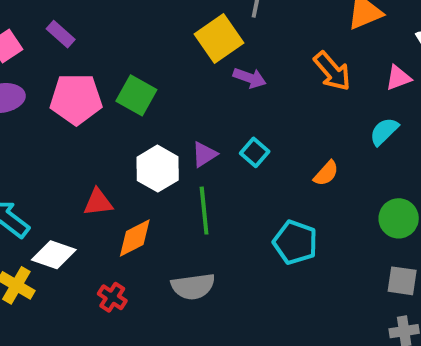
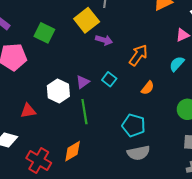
orange arrow: (332, 71) -> (138, 55), moved, turned -100
green square: (136, 95) -> (44, 33), moved
orange diamond: (135, 238) -> (73, 151), moved
gray semicircle: (193, 286) -> (138, 153), moved
red cross: (112, 297) -> (39, 160), size x1.6

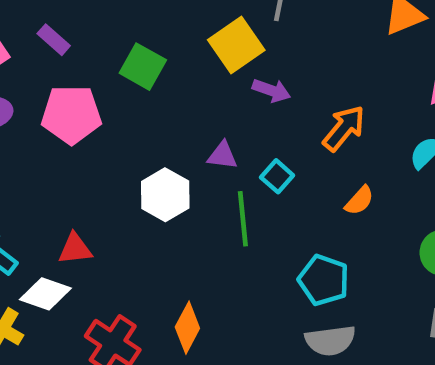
purple triangle: (83, 82) -> (222, 155), moved, turned 40
red triangle: (28, 111) -> (75, 249), moved
green line: (84, 112) -> (243, 219), moved
orange diamond: (73, 151) -> (187, 328), turned -35

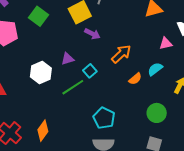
purple triangle: (222, 155) -> (68, 59), turned -32
orange semicircle: (359, 201) -> (135, 79), moved
green line: (243, 219) -> (73, 87), turned 55

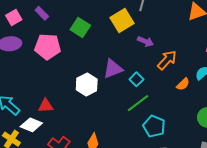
purple arrow: (92, 34) -> (145, 41), moved
purple triangle: (68, 59) -> (113, 69), size x1.5
green line: (73, 87) -> (138, 103), moved

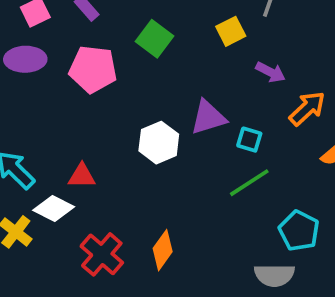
yellow square: (122, 21) -> (231, 31), size x0.7
cyan square: (136, 79) -> (249, 140), turned -32
cyan pentagon: (154, 126) -> (299, 231), moved

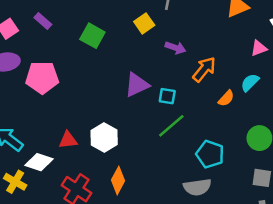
pink pentagon: (93, 69) -> (42, 77), moved
white hexagon: (159, 143) -> (104, 138), moved
red triangle: (82, 176) -> (68, 140), moved

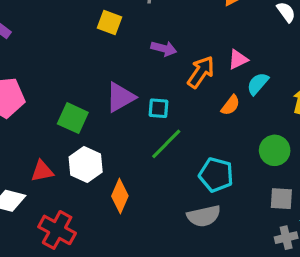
yellow square: (144, 23) -> (109, 23), moved, turned -30
green square: (92, 36) -> (73, 118), moved
pink triangle: (259, 48) -> (238, 59), moved
orange diamond: (118, 180) -> (120, 196), moved

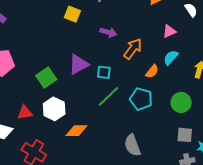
pink triangle: (238, 59) -> (169, 31), moved
green square: (73, 118) -> (46, 78), turned 30
cyan pentagon: (216, 175) -> (141, 99), moved
orange diamond: (120, 196) -> (77, 131), turned 65
gray semicircle: (204, 216) -> (132, 145), turned 80

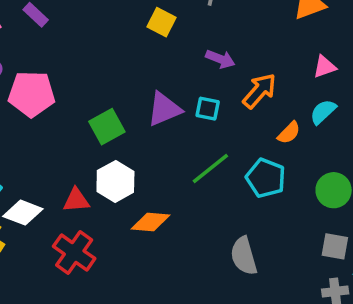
cyan square: (104, 72) -> (208, 109), moved
red triangle: (25, 113) -> (76, 200), moved

